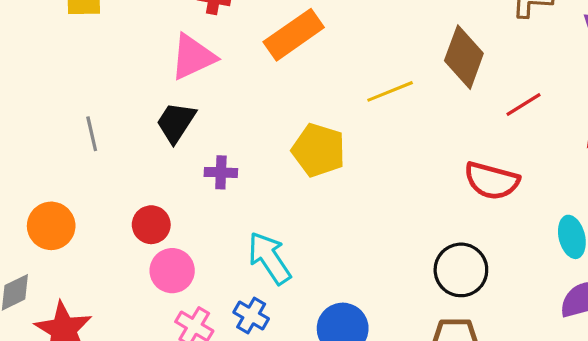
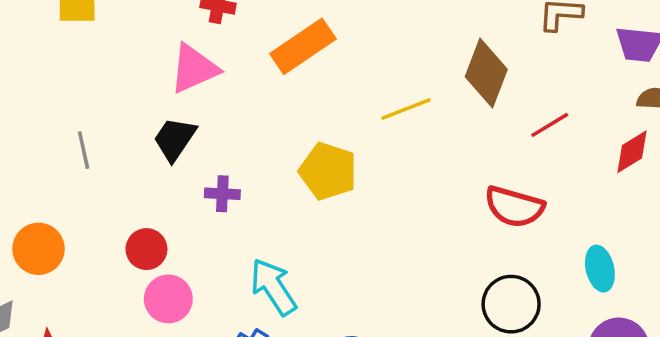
black circle: (461, 270) -> (511, 304), moved

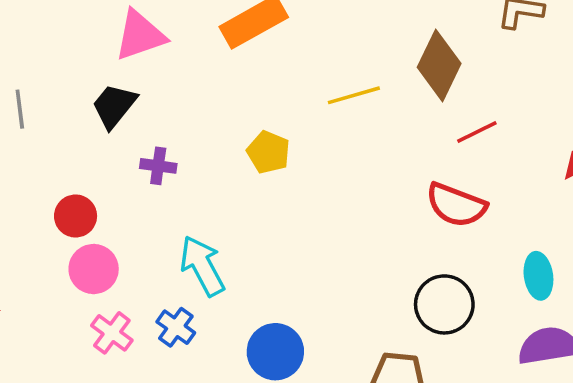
red line: (550, 125) -> (477, 132), moved
yellow pentagon: (328, 171) -> (268, 152), size x0.7

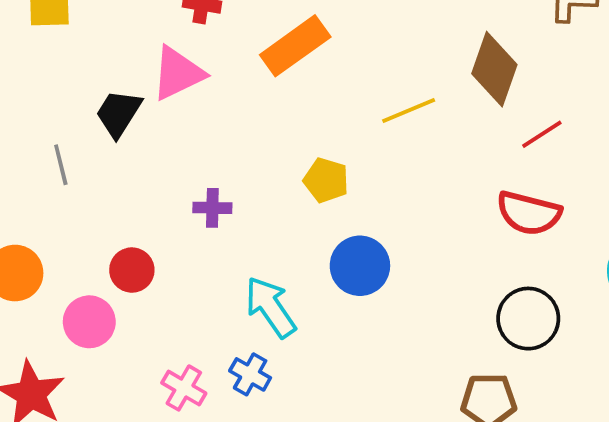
black trapezoid: (114, 106) -> (118, 113), moved
pink circle: (94, 269) -> (89, 322), moved
blue circle: (275, 352) -> (360, 266), moved

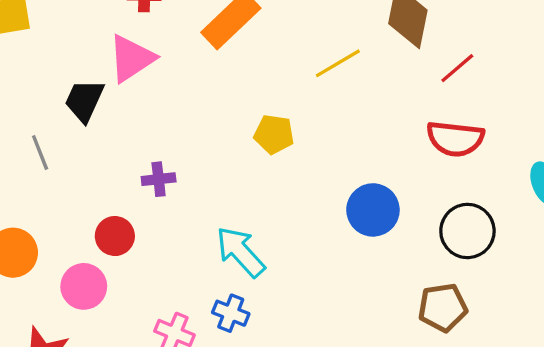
purple cross: (212, 208) -> (159, 179), moved
blue circle: (360, 266) -> (373, 210), moved

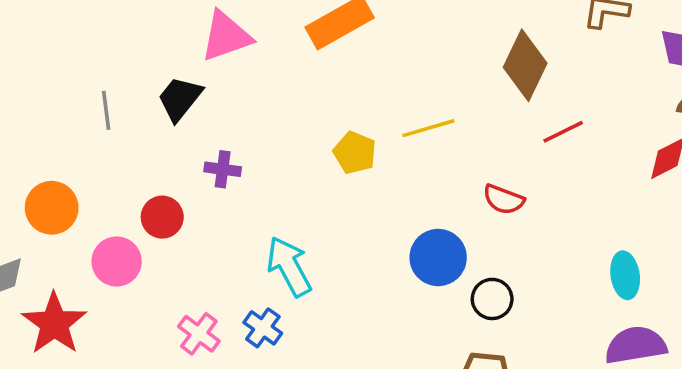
yellow line: (338, 63) -> (428, 128), moved
black trapezoid: (84, 101) -> (180, 99), moved
red semicircle: (455, 139) -> (504, 200), moved, size x0.7
black circle: (467, 231) -> (492, 299), moved, size x0.7

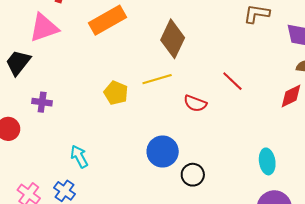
brown diamond: (525, 65) -> (173, 39), moved
red line: (563, 132) -> (232, 81), turned 70
red semicircle: (504, 200) -> (195, 103), moved
cyan arrow: (289, 266) -> (79, 157), size x0.7

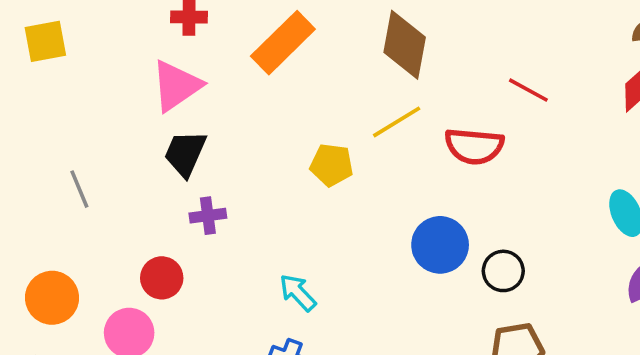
black trapezoid: (18, 63) -> (185, 153), moved
red semicircle: (195, 103) -> (474, 146), size x1.4

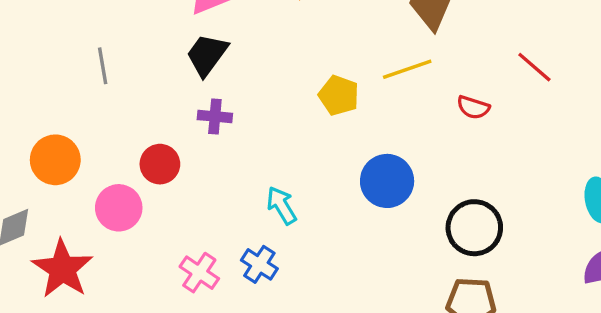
red semicircle: (474, 146) -> (473, 107), size x0.6
blue circle: (440, 245) -> (387, 181), moved
black circle: (503, 271) -> (474, 228), size x1.4

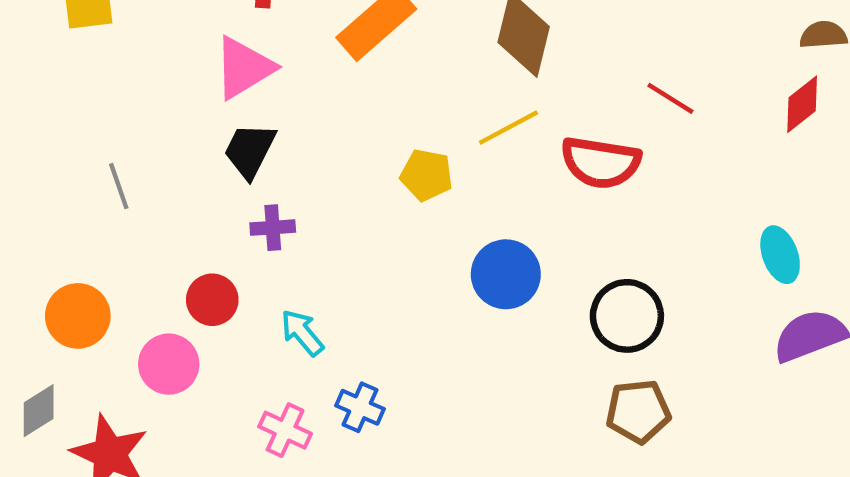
red semicircle: (473, 107) -> (601, 162), size x1.8
cyan arrow: (282, 205) -> (302, 333), moved

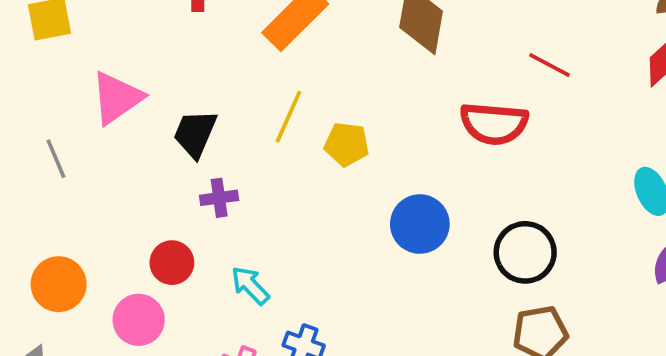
pink triangle: (244, 68) -> (117, 98), moved
yellow line: (508, 128) -> (288, 117), moved, turned -34
gray line: (119, 186) -> (56, 159), moved

